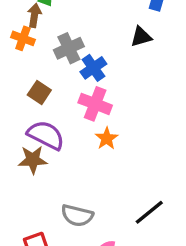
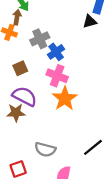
black triangle: (141, 37) -> (90, 21), moved
brown square: (39, 92) -> (20, 68), turned 32
orange star: (107, 138) -> (65, 99), size x1.6

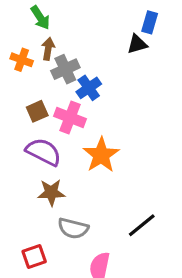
brown arrow: (17, 17) -> (48, 49), moved
pink cross: (57, 76) -> (70, 118), moved
brown star: (16, 113) -> (51, 192), moved

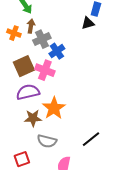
brown square: (37, 111) -> (24, 66), size x1.5
purple semicircle: (43, 152) -> (28, 92), turned -40
orange star: (101, 155) -> (54, 108), moved

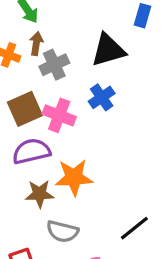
black triangle: (88, 23) -> (108, 50), moved, size x1.6
blue cross: (57, 51) -> (102, 97), moved
orange star: (54, 108) -> (74, 177), turned 30

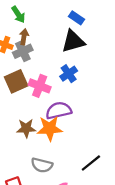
blue rectangle: (143, 16) -> (76, 18), moved, turned -72
gray cross: (54, 65) -> (23, 51), moved
purple semicircle: (31, 151) -> (59, 110), moved
brown star: (40, 194) -> (26, 128), moved

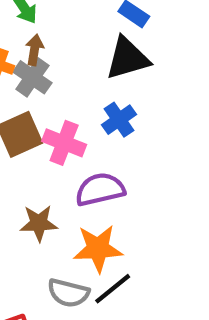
gray cross: (23, 51) -> (32, 77), turned -30
orange star: (50, 128) -> (98, 249), moved
black line: (91, 163) -> (113, 289), moved

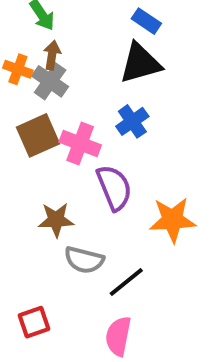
purple semicircle: (100, 189) -> (114, 188), turned 81
orange star: (98, 249) -> (172, 220), moved
gray semicircle: (68, 293) -> (84, 260), moved

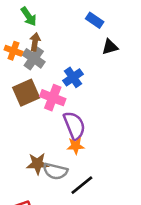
black triangle: (140, 63) -> (110, 47), moved, size x0.6
blue cross: (132, 121) -> (73, 77), moved
brown star: (56, 220) -> (38, 164), moved
orange star: (172, 220) -> (76, 146), moved, size x0.6

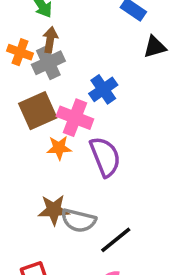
gray cross: (34, 58) -> (48, 63), turned 30
orange star: (76, 146) -> (59, 148), moved

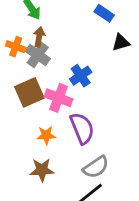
gray cross: (48, 63) -> (38, 55), turned -30
orange star: (59, 148) -> (46, 135), moved
gray semicircle: (79, 220) -> (96, 167), moved, turned -48

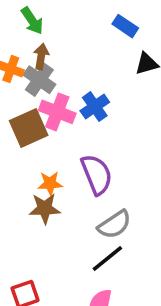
pink cross: (59, 98) -> (57, 112), moved
brown star: (42, 170) -> (45, 208), moved

